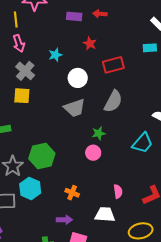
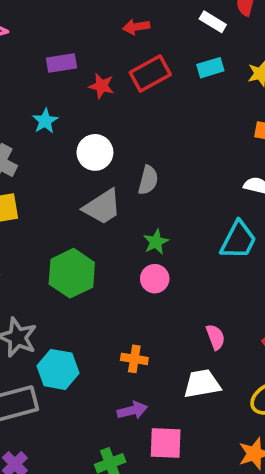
red arrow: (100, 14) -> (136, 27), moved
purple rectangle: (74, 16) -> (62, 63), moved
red rectangle: (113, 65) -> (150, 74), moved
gray semicircle: (113, 101) -> (148, 180), moved, size x0.7
green hexagon: (42, 156) -> (72, 273), moved

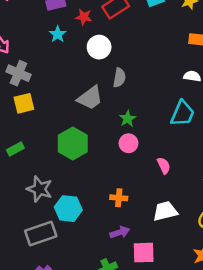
cyan star: (45, 121) -> (58, 34), moved
white circle: (95, 152) -> (99, 47), moved
pink semicircle: (215, 337) -> (164, 166), moved

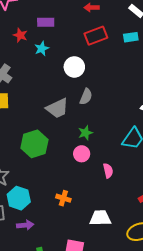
red star: (84, 17) -> (20, 35), moved
pink semicircle: (164, 166) -> (108, 171), moved
purple arrow: (120, 232) -> (25, 225), moved

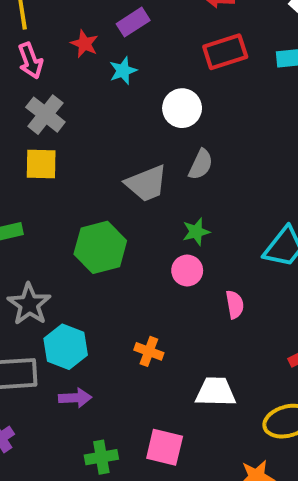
purple rectangle: (46, 22) -> (133, 22), turned -35

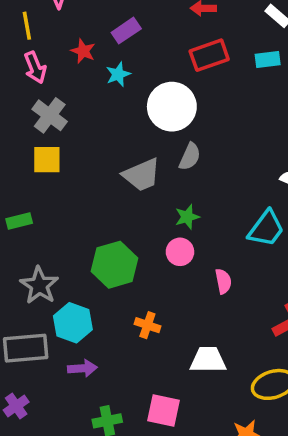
white circle: (182, 108) -> (172, 107), size x1.4
green hexagon: (100, 247) -> (114, 265), moved

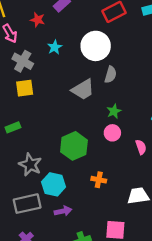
cyan star: (118, 74) -> (55, 47), moved

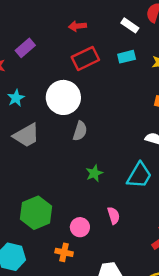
gray trapezoid: (83, 90) -> (26, 135), moved
green star: (114, 111) -> (94, 173), moved
pink circle: (112, 133) -> (80, 227), moved

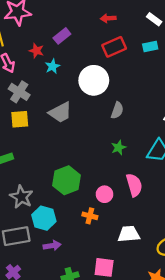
cyan star: (16, 98) -> (53, 66), moved
gray semicircle: (80, 131) -> (117, 110), moved
pink semicircle: (114, 216) -> (134, 185), size x1.5

